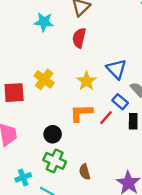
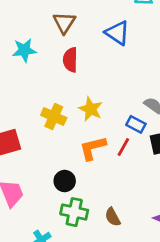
blue triangle: (116, 69) -> (117, 33), moved
yellow cross: (44, 79) -> (54, 117), moved

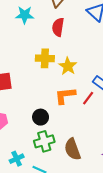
yellow cross: (54, 117) -> (45, 58), moved, turned -30
green cross: (74, 212) -> (44, 141), turned -36
brown semicircle: (113, 217) -> (72, 149), size x1.5

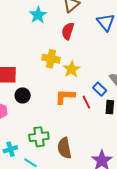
cyan star: (25, 15) -> (38, 15), turned 30
red line: (88, 98) -> (86, 102), turned -72
black circle: (41, 117) -> (23, 95), moved

